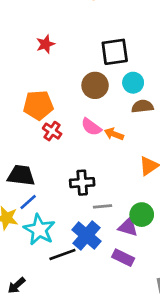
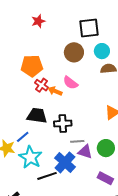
orange arrow: (114, 134) -> (55, 91), moved
black trapezoid: (21, 175) -> (37, 116), moved
purple triangle: (128, 227) -> (85, 152), moved
purple rectangle: (123, 258) -> (105, 178), moved

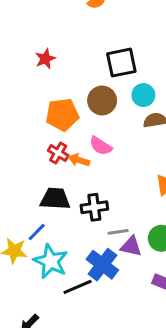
orange pentagon: (32, 66) -> (62, 115), moved

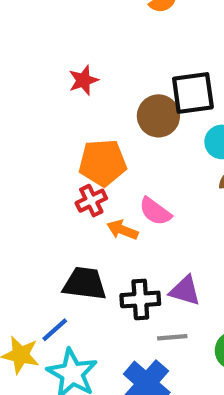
brown circle: (102, 100) -> (158, 116), moved
red cross: (58, 153) -> (91, 201), moved, turned 30
purple triangle: (131, 246) -> (185, 291), moved

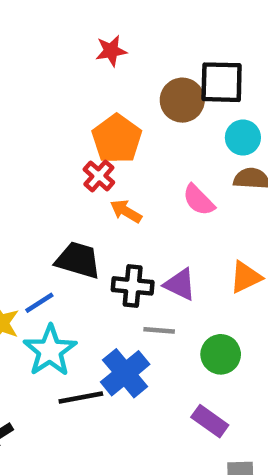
orange pentagon: (103, 163) -> (117, 139), turned 30
red cross: (91, 201) -> (99, 176), turned -32
pink semicircle: (155, 211) -> (199, 200), moved

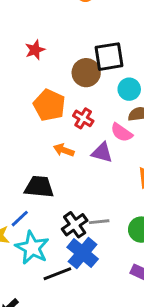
red cross: (99, 176) -> (83, 118), moved
pink semicircle: (199, 200) -> (122, 133), moved
purple triangle: (180, 284) -> (102, 153), moved
black cross: (133, 286) -> (75, 225), moved, turned -30

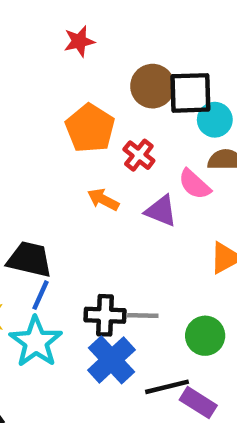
black square: (109, 57) -> (190, 93), moved
black trapezoid: (39, 187) -> (29, 259), moved
blue line: (20, 219) -> (40, 295), moved, turned -30
black cross: (75, 225) -> (105, 315), turned 30
black line: (57, 274) -> (167, 387), moved

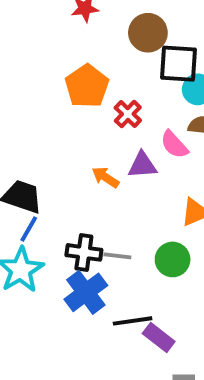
brown circle: (153, 86) -> (148, 33), moved
orange arrow: (103, 200) -> (105, 177), moved
purple triangle: (161, 211) -> (142, 165), turned -32
green circle: (205, 336) -> (173, 259), moved

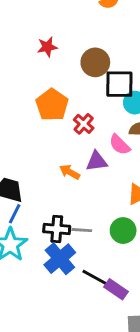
black line: (133, 321) -> (96, 278), turned 40

